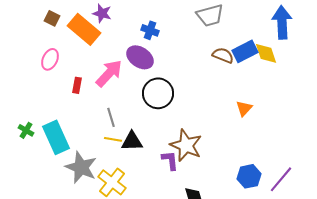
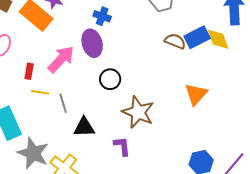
purple ellipse: (140, 57) -> (92, 43), turned 40
black circle: (158, 93) -> (110, 79), size x0.7
orange triangle: (244, 108) -> (196, 94), size x1.4
yellow line: (113, 139) -> (40, 92), moved
brown star: (186, 145) -> (138, 112), moved

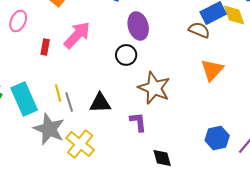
brown semicircle: (175, 41) -> (199, 30), moved
purple ellipse: (92, 43) -> (138, 26), moved
yellow line: (40, 92) -> (58, 93), moved, turned 66
gray line: (63, 103) -> (69, 102), moved

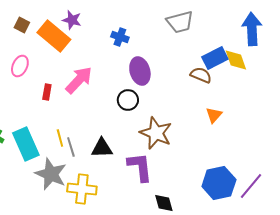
orange triangle: (212, 70) -> (214, 115), size x0.7
purple L-shape: (138, 122) -> (140, 167), size x1.5
blue hexagon: (217, 138) -> (219, 183), size x1.4
yellow cross: (80, 144) -> (82, 189), turned -32

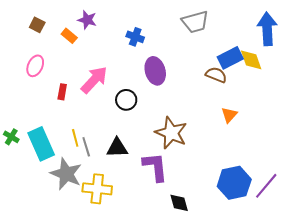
orange rectangle: (54, 36) -> (69, 36), size x0.5
black circle: (128, 100) -> (126, 100), moved

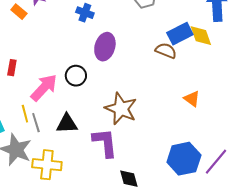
purple ellipse: (155, 71) -> (105, 47), turned 32
pink arrow: (94, 80) -> (44, 88), moved
orange triangle: (229, 115) -> (192, 99), moved, turned -36

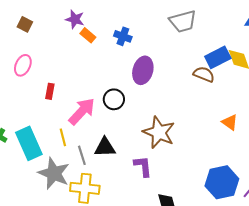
orange rectangle: (19, 12) -> (88, 35), moved
gray line: (36, 123) -> (82, 155), moved
purple L-shape: (105, 143) -> (143, 166), size x0.7

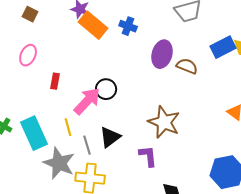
orange rectangle: (88, 35) -> (93, 25), size x1.8
purple ellipse: (143, 70) -> (162, 54), moved
brown semicircle: (204, 74) -> (187, 66), moved
black circle: (114, 99) -> (106, 89), moved
black triangle: (105, 147) -> (110, 137), turned -35

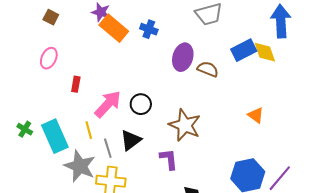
black circle: (106, 89) -> (141, 104), moved

